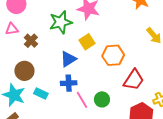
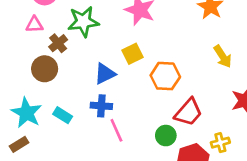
green star: (61, 22) -> (83, 22), moved
brown circle: (24, 71) -> (45, 69), moved
green circle: (102, 99) -> (166, 136), moved

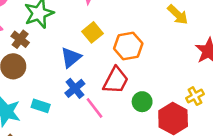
blue cross: (101, 106) -> (75, 88), turned -30
red trapezoid: (188, 112) -> (116, 80), moved

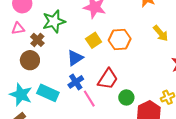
orange hexagon: (128, 46) -> (120, 39), moved
cyan rectangle: (41, 106) -> (48, 93), size x1.5

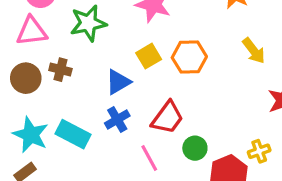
pink triangle: (18, 28) -> (32, 31), size x1.5
brown cross: (37, 40) -> (60, 70), moved, turned -32
brown circle: (30, 60) -> (26, 78), moved
pink line: (89, 99) -> (149, 158), moved

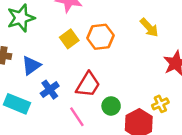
blue triangle: (118, 82) -> (31, 65), moved

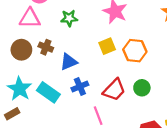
green star: (21, 18) -> (69, 18), size x0.7
green circle: (111, 106) -> (142, 88), moved

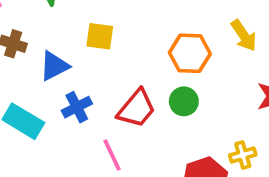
yellow square: (107, 46) -> (100, 36), moved, turned 35
orange hexagon: (135, 51) -> (190, 53), moved

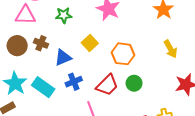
yellow square: (100, 36) -> (90, 43), turned 35
orange hexagon: (190, 53) -> (123, 54), moved

